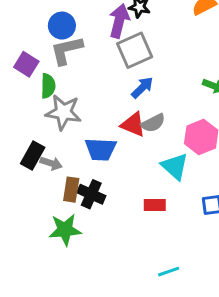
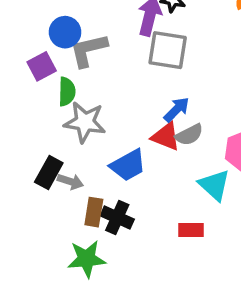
blue circle: (62, 26) -> (65, 32), moved
gray square: (135, 50) -> (168, 50), turned 33
purple square: (26, 64) -> (42, 66), turned 30
blue arrow: (142, 87) -> (177, 110), moved
blue trapezoid: (101, 149) -> (128, 165), turned -32

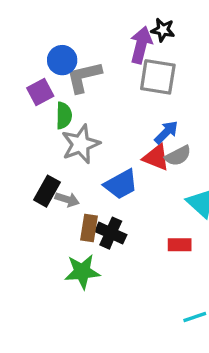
gray star: (85, 122) -> (81, 144), turned -30

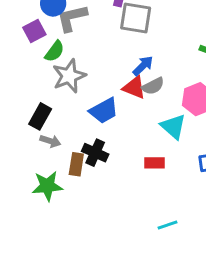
green semicircle: (64, 116) -> (55, 51), turned 35
gray arrow: (67, 199) -> (50, 141), moved
brown rectangle: (89, 228) -> (76, 164), moved
green star: (82, 272) -> (47, 186), moved

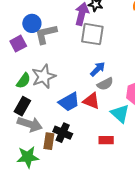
green semicircle: (55, 51) -> (23, 81), moved
red triangle: (134, 87) -> (91, 101), moved
gray arrow: (50, 141) -> (30, 124), size x1.6

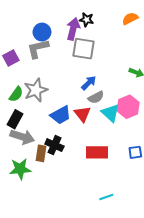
blue circle: (32, 23) -> (42, 32), moved
red triangle: (91, 101) -> (82, 114), turned 30
cyan triangle: (120, 114) -> (110, 113), moved
red rectangle: (106, 140) -> (97, 152), size x1.5

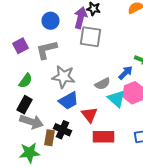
gray L-shape: (38, 49) -> (46, 50), moved
blue arrow: (89, 83) -> (126, 73), moved
gray star: (36, 90) -> (64, 77), moved, turned 30
red triangle: (82, 114) -> (90, 115), moved

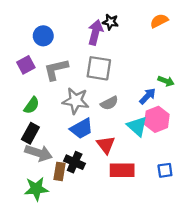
blue circle: (50, 21) -> (43, 36), moved
gray square: (90, 37) -> (99, 68), moved
gray semicircle: (102, 84) -> (109, 103), moved

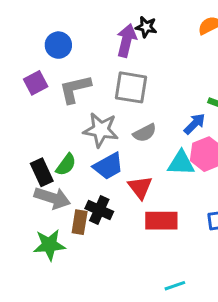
green semicircle: (32, 105) -> (66, 165), moved
cyan triangle: (137, 126) -> (181, 163), turned -40
black rectangle: (30, 133) -> (42, 172), turned -54

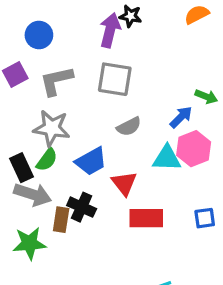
gray star: (101, 130) -> (52, 128), moved

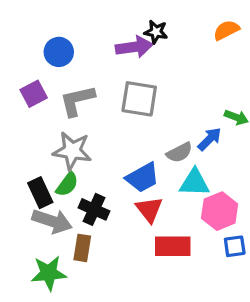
purple arrow: (110, 30) -> (134, 47), turned 68
gray semicircle: (129, 127) -> (179, 152), moved
pink hexagon: (194, 149) -> (220, 211), moved
blue trapezoid: (91, 161) -> (143, 178), moved
black cross: (82, 207) -> (94, 209), moved

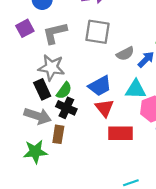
gray semicircle: (179, 152) -> (125, 54), moved
green semicircle: (67, 184) -> (64, 91), moved
black rectangle: (40, 193) -> (42, 89), moved

